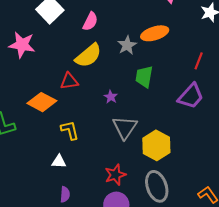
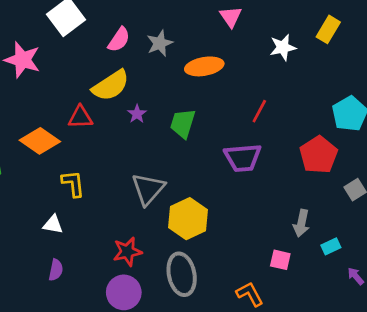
gray star: (127, 45) -> (160, 43), moved
purple trapezoid: (191, 96) -> (243, 158), turned 36
purple star: (111, 97) -> (137, 114), moved

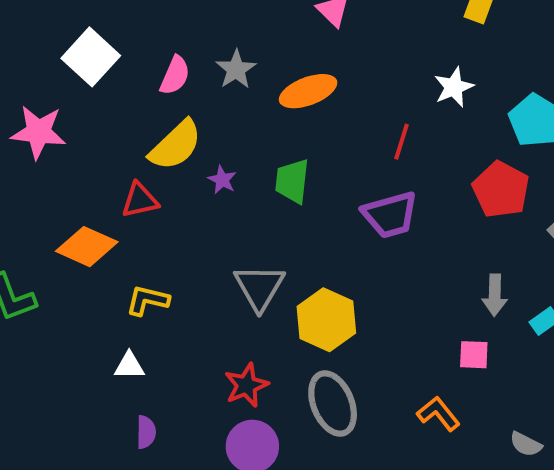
white star: (283, 47) -> (454, 87), moved
yellow L-shape: (73, 184) -> (148, 300), turned -60

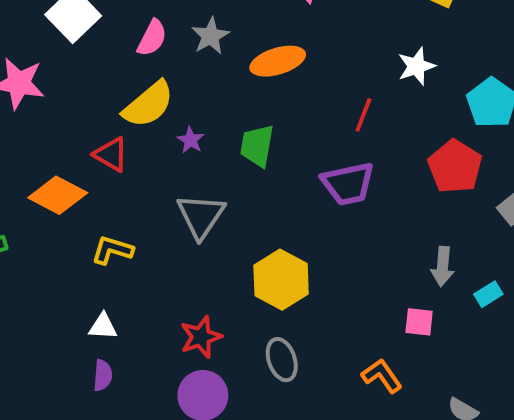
red triangle: (140, 200) -> (111, 154), turned 39
gray triangle: (259, 287) -> (201, 216), moved
white triangle: (129, 366) -> (103, 326), moved
gray ellipse: (333, 404) -> (282, 360), size x0.7

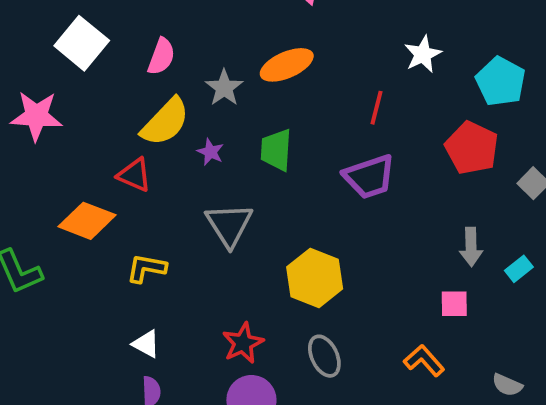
gray star: (210, 36) -> (224, 88), moved
white triangle: (103, 326) -> (146, 344), turned 32

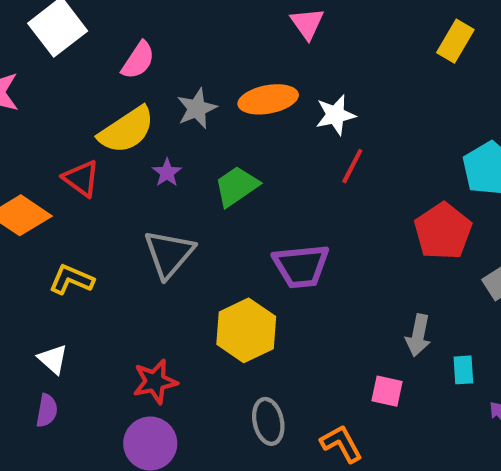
white star: (423, 54) -> (335, 115), moved
green trapezoid: (276, 150) -> (237, 186), turned 39
purple trapezoid: (369, 177) -> (301, 266), moved
cyan rectangle: (519, 269) -> (463, 370), turned -68
gray ellipse: (324, 356) -> (268, 421), moved

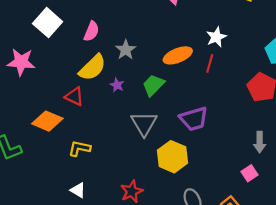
orange ellipse: (268, 99) -> (178, 55), moved
white star: (335, 115) -> (216, 37), moved
gray triangle: (169, 254) -> (144, 124), moved
pink square: (387, 391) -> (249, 173), turned -35

